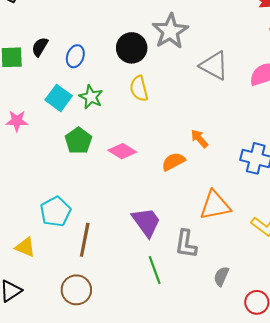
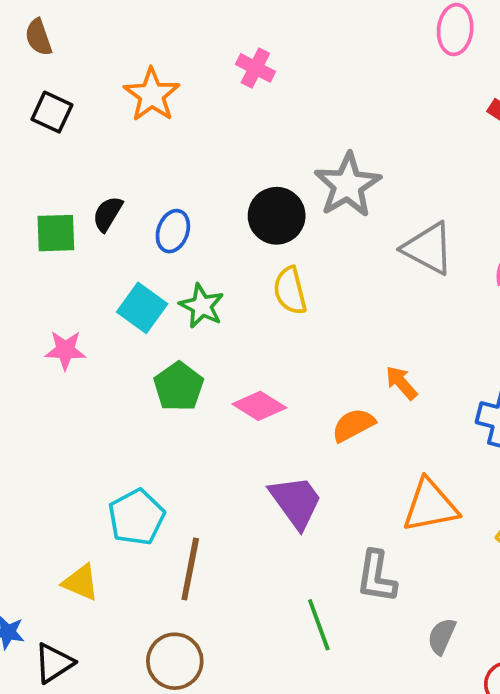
purple trapezoid: (146, 222) -> (296, 502), moved

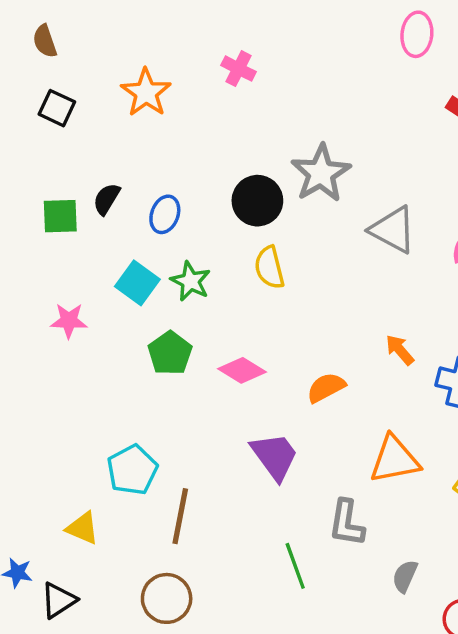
orange arrow: (401, 383) -> (400, 350), moved

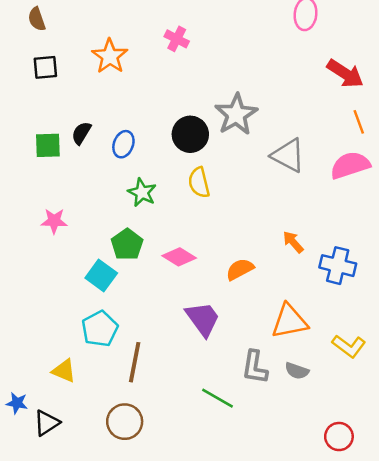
black square: (57, 108) -> (45, 67), turned -30
cyan square: (137, 283) -> (101, 275), moved
green line: (295, 566) -> (218, 398), turned -40
gray semicircle: (405, 576) -> (297, 371), moved, turned -95

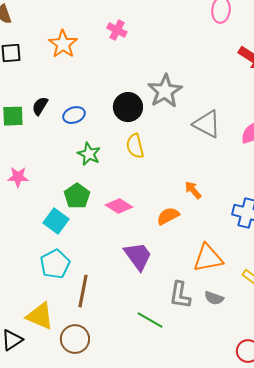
blue ellipse: (123, 144) -> (74, 115), turned 50
orange arrow: (293, 242) -> (193, 190), moved
yellow triangle: (64, 371) -> (40, 316), moved, size x1.4

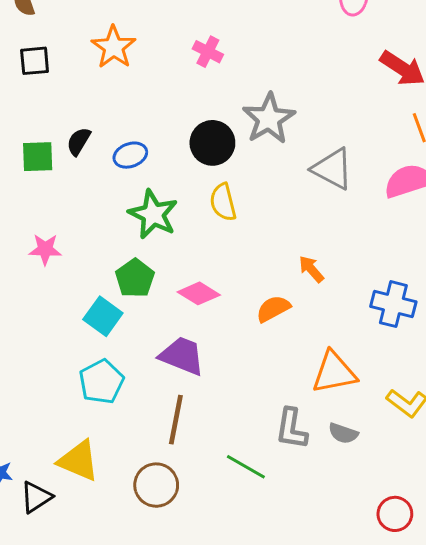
pink cross: (117, 30) -> (208, 52), moved
green star: (89, 154) -> (153, 214), size x1.4
purple trapezoid: (138, 256) -> (182, 356), moved, turned -32
brown line: (83, 291) -> (176, 420), moved
brown circle: (75, 339) -> (156, 485), moved

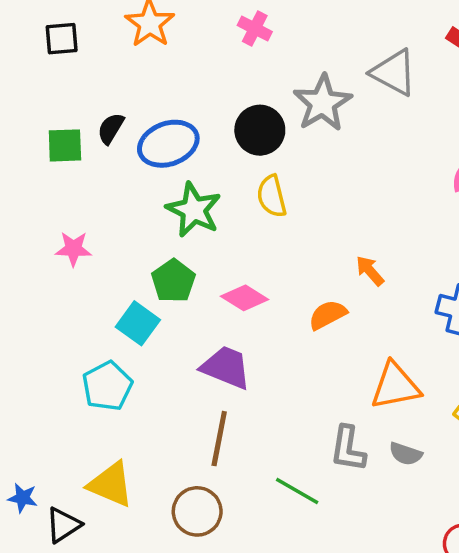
blue ellipse: (130, 155) -> (168, 144), size x1.6
gray triangle: (333, 169) -> (394, 73), moved
cyan pentagon: (101, 382) -> (107, 386), moved

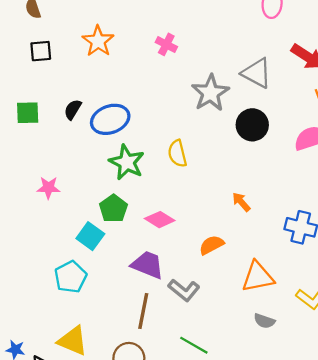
black circle: (260, 130) -> (252, 125), moved
green square: (65, 145) -> (28, 113), moved
orange semicircle: (328, 315) -> (212, 245), moved
gray L-shape: (348, 449) -> (184, 290), moved, turned -60

